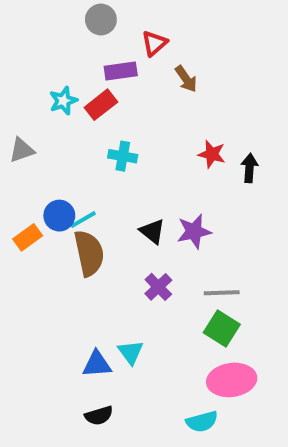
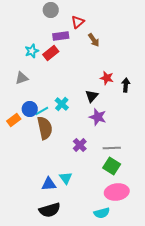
gray triangle: (22, 150) -> (22, 78), moved
cyan cross: (123, 156) -> (62, 104), moved, turned 32
black triangle: (152, 231) -> (92, 96), moved, turned 32
purple star: (194, 231) -> (98, 117), turned 30
black semicircle: (99, 416) -> (50, 210), size x1.5

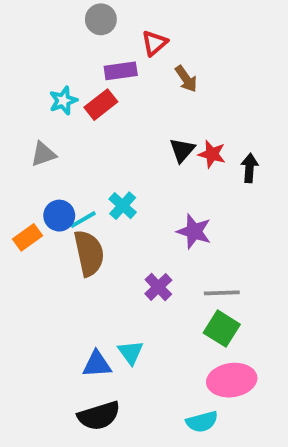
black triangle: (92, 96) -> (182, 150), moved

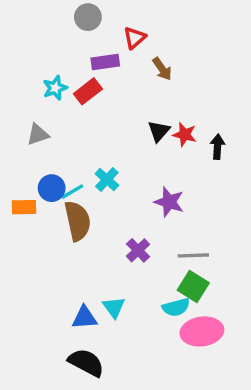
orange rectangle: (28, 237) -> (24, 207), turned 35
black semicircle: (99, 416) -> (86, 363), turned -135
cyan semicircle: (202, 422) -> (176, 307), moved

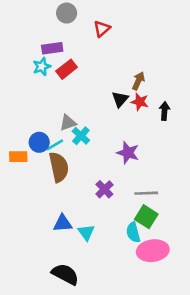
purple rectangle: (105, 62) -> (52, 48), moved
brown arrow: (162, 69) -> (138, 81), moved, turned -120
gray triangle: (38, 135) -> (68, 123), moved
cyan semicircle: (176, 307) -> (133, 232), turned 90
blue triangle: (84, 318) -> (63, 223), moved

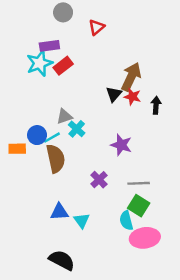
cyan star: (42, 67) -> (39, 63), size x1.5
brown arrow: (138, 81) -> (131, 77), size x1.6

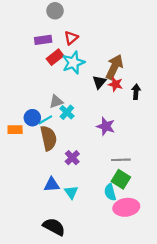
red triangle: (96, 27) -> (71, 38), moved
cyan star: (39, 63) -> (73, 63), moved
purple cross: (99, 180) -> (72, 158), moved

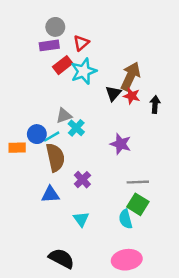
gray circle: (55, 11) -> (55, 27), moved
blue triangle: (52, 185) -> (50, 194), moved
pink ellipse: (126, 207) -> (127, 260), moved

